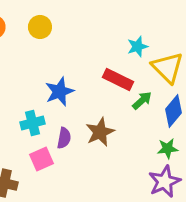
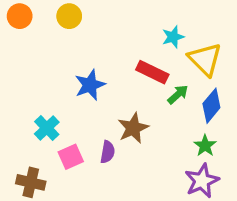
cyan cross: (32, 123) -> (47, 128), moved, turned -30
purple semicircle: (64, 138) -> (108, 152), moved
green star: (168, 149) -> (205, 146), turned -30

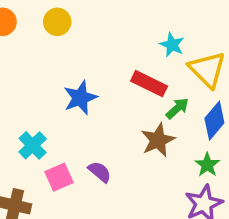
cyan star: (173, 37) -> (172, 45), turned -30
brown star: (133, 128) -> (158, 140), moved
purple semicircle: (108, 152) -> (100, 172), turned -60

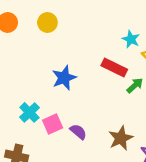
brown star: (158, 140) -> (121, 138), moved
pink square: (59, 177) -> (53, 124), moved

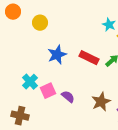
yellow circle: (47, 23) -> (40, 23), moved
red rectangle: (114, 67) -> (89, 58), moved

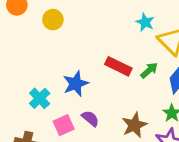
blue star: (57, 55) -> (76, 84), moved
pink square: (48, 91) -> (64, 125), moved

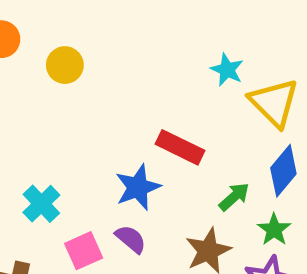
green arrow: (149, 70) -> (234, 197), moved
blue star: (76, 84) -> (138, 187), moved

